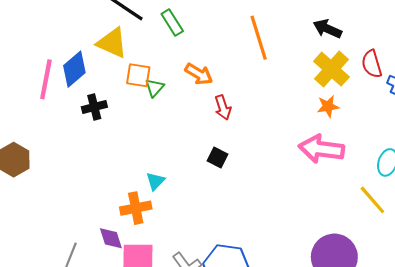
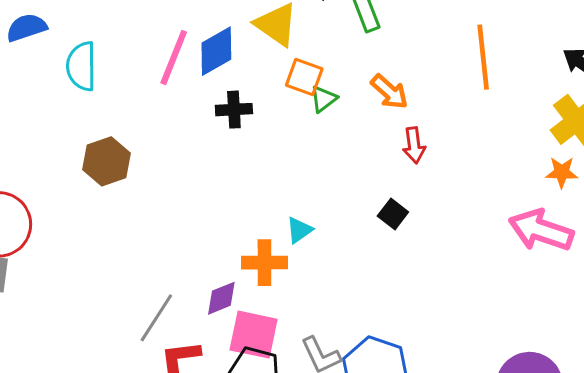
purple diamond: (111, 238) -> (221, 298), turned 75

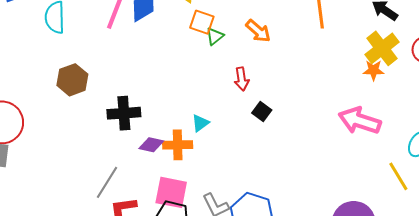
black cross: (234, 110) -> (124, 113), moved, size x1.4
red arrow: (414, 145) -> (242, 79), moved
orange star: (562, 172) -> (374, 70), moved
purple diamond: (221, 298) -> (151, 145), moved, turned 35

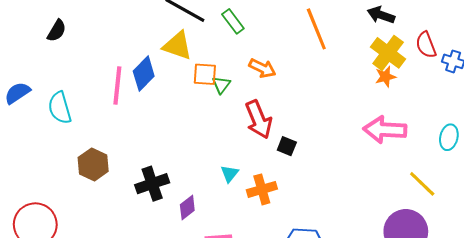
red arrow: (242, 79) -> (259, 120), size x1.6
purple diamond: (151, 145) -> (187, 208), turned -35
orange cross: (178, 145) -> (262, 189), moved
yellow line: (398, 176) -> (422, 184), moved

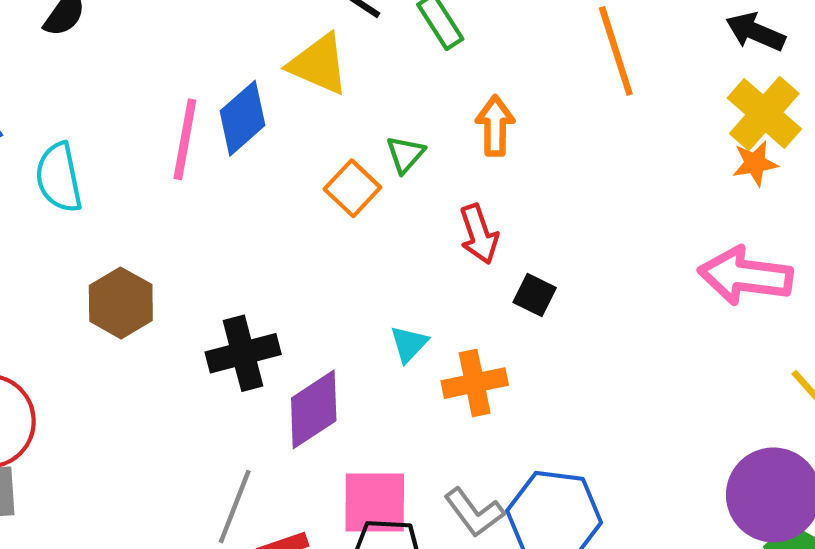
orange arrow: (262, 68) -> (495, 126), turned -120
orange square: (205, 74) -> (352, 188), moved, turned 35
red arrow: (259, 120) -> (479, 234), size x0.7
purple diamond: (187, 208) -> (314, 409), size x1.5

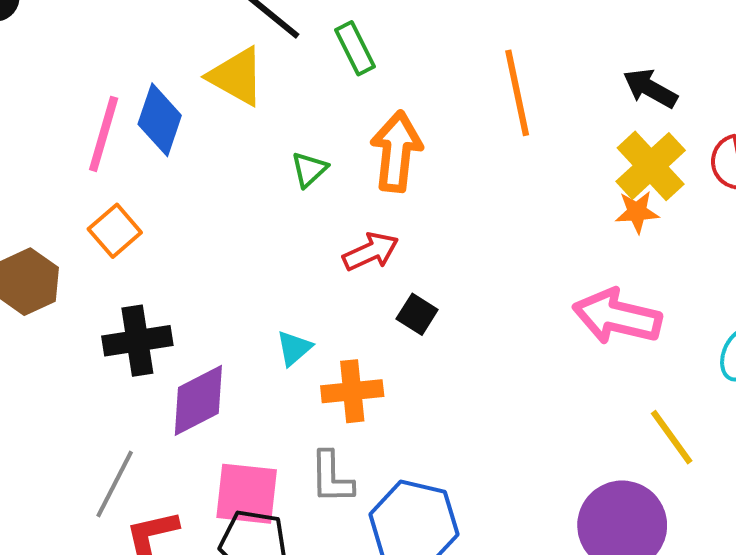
blue diamond: (243, 118) -> (160, 120), turned -36
orange arrow: (495, 126) -> (396, 151), size x1.4
orange square: (352, 188) -> (115, 231), moved
red arrow: (479, 234) -> (371, 252), turned -102
gray L-shape: (474, 512) -> (332, 478), moved, turned 30

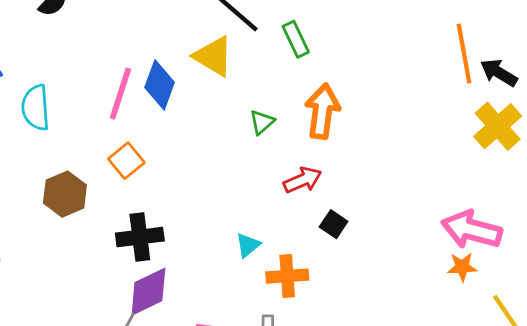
orange line: (517, 93) -> (464, 54), moved
orange star: (637, 212) -> (462, 267), moved
purple diamond: (198, 400) -> (148, 292), moved

